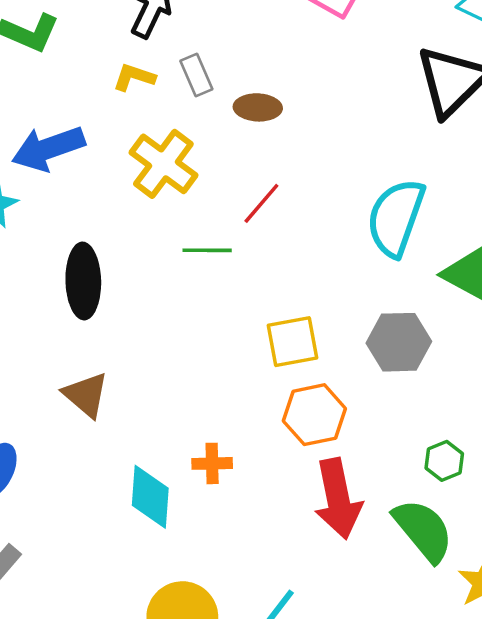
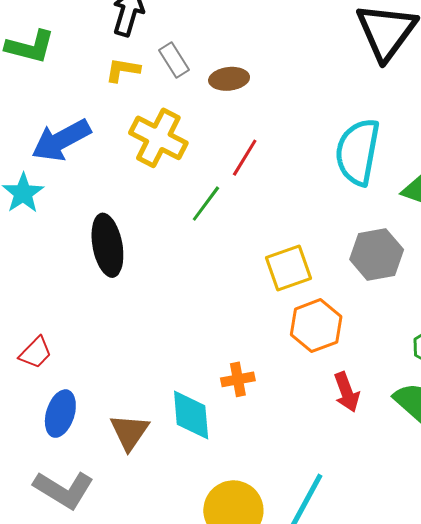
green line: (207, 250) -> (206, 204), turned -45
brown triangle: (86, 395) -> (129, 432), moved, turned 33
red arrow: (338, 499) -> (347, 392), size x0.6

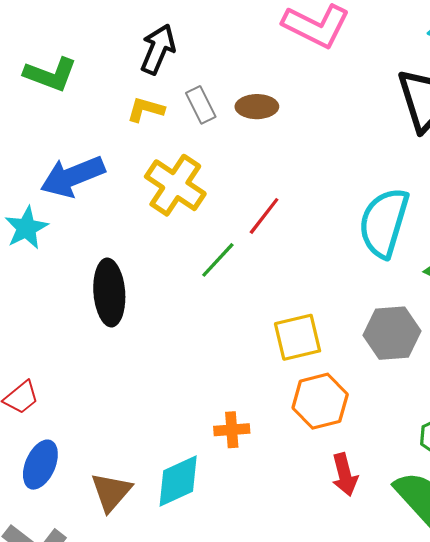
brown ellipse: (229, 79) -> (257, 107), moved
orange cross: (238, 379) -> (232, 430), moved
cyan diamond: (191, 415) -> (178, 481), turned 64

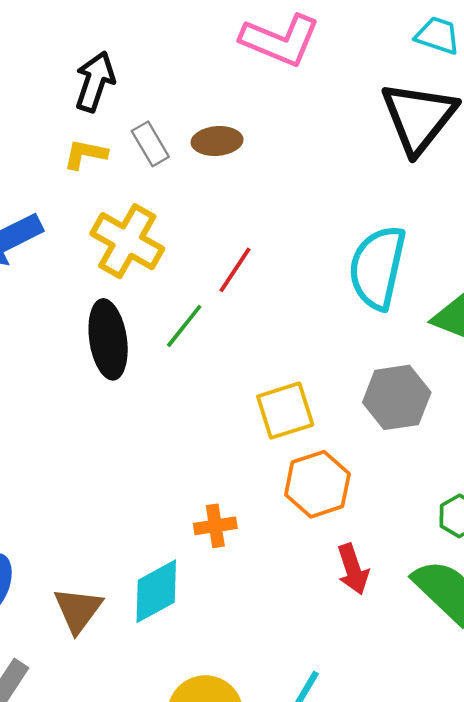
black ellipse: (109, 293) -> (108, 339), moved

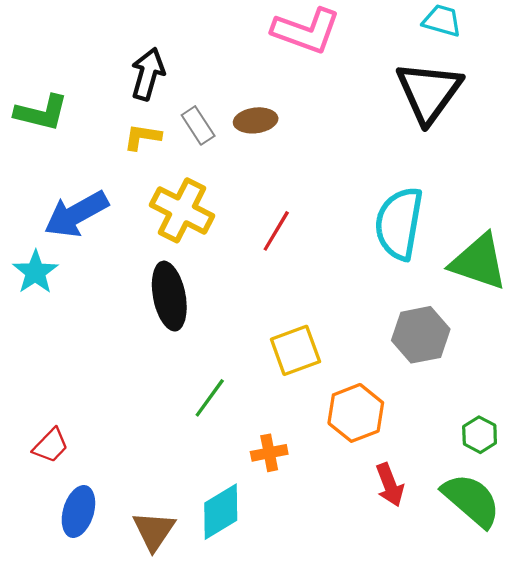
green line: (184, 326) -> (210, 398), moved
yellow square: (285, 411) -> (295, 350), moved

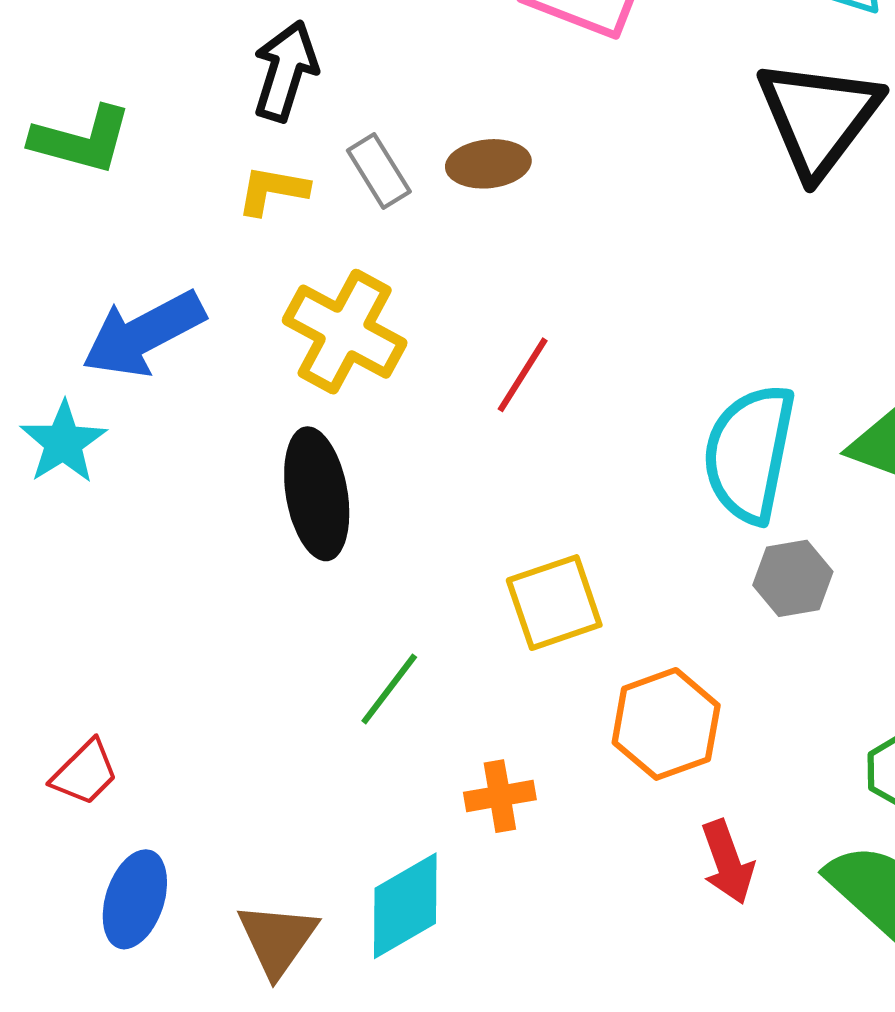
cyan semicircle: (399, 223) -> (749, 453), moved
gray hexagon: (421, 335) -> (793, 578), size x0.7

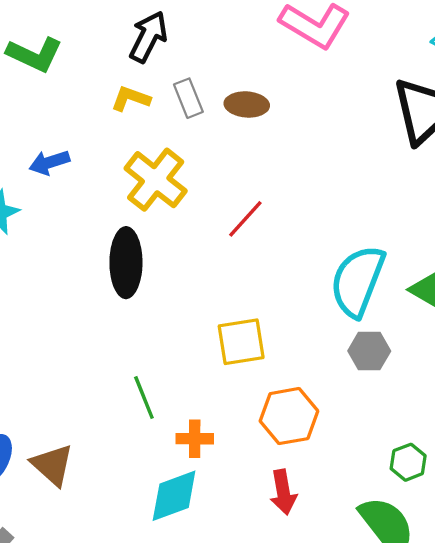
blue arrow: (143, 334) -> (49, 162), size x0.6
green line: (389, 689) -> (144, 398), moved, turned -69
red arrow: (728, 862) -> (283, 492), moved
cyan diamond: (405, 906) -> (174, 496), moved
brown triangle: (277, 939) -> (52, 465), moved, turned -33

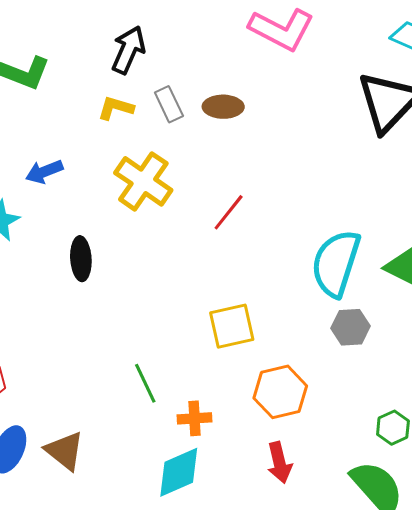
black ellipse: (126, 263) -> (81, 259), moved, size x0.7

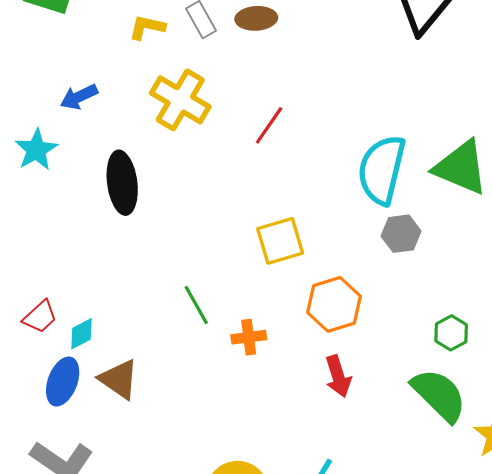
black ellipse: (81, 259) -> (122, 183), size x1.4
cyan diamond: (179, 472) -> (82, 334), moved, size x0.6

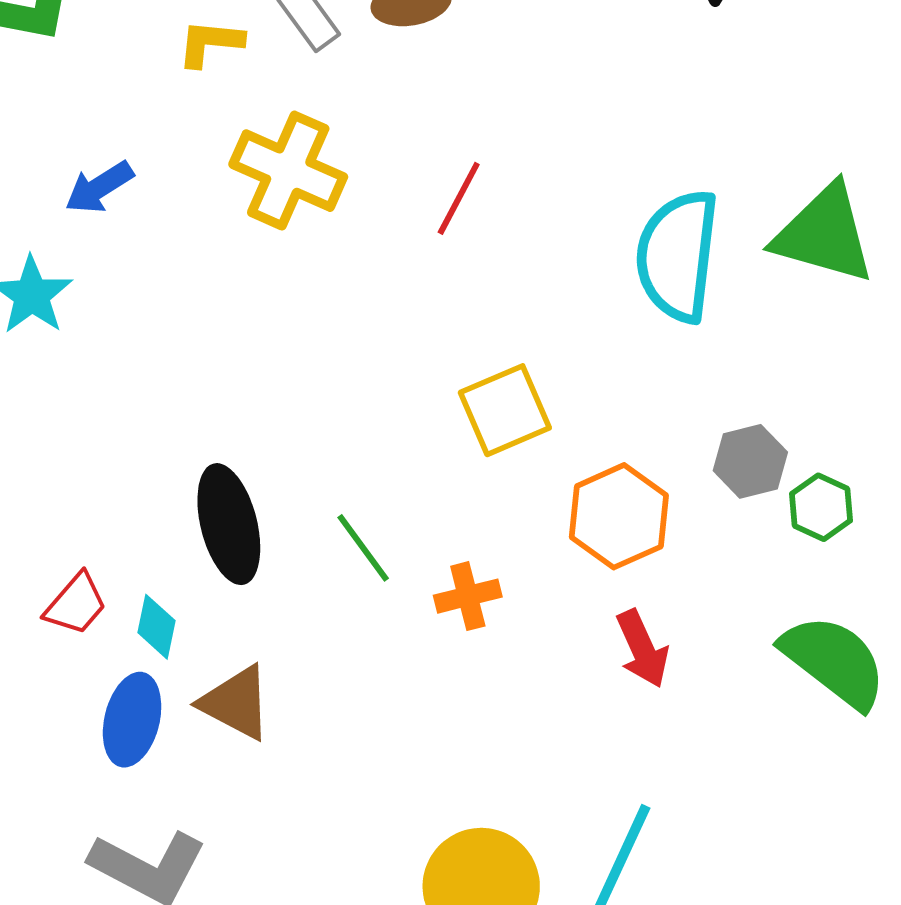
black ellipse: (122, 183) -> (229, 524), moved
gray hexagon: (401, 234) -> (750, 461), moved
green hexagon: (451, 333) -> (821, 507), moved
cyan diamond: (82, 334) -> (157, 627), turned -44

